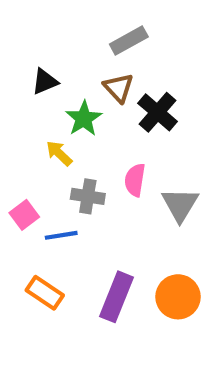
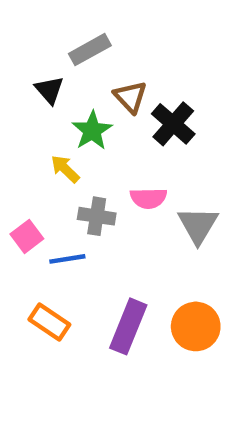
gray rectangle: (129, 41) -> (90, 50), moved
black triangle: (45, 82) -> (49, 90), turned -48
pink semicircle: (135, 180) -> (148, 198), turned -100

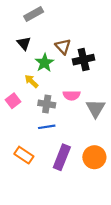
gray rectangle: (90, 50) -> (34, 14), moved
black cross: (173, 124) -> (84, 60), turned 36
pink square: (27, 236) -> (13, 101), moved
blue line: (67, 259) -> (47, 127), moved

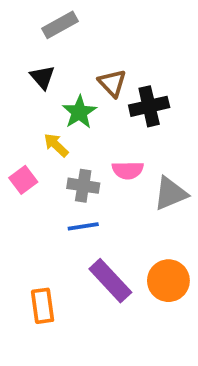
gray triangle: (95, 108) -> (170, 193), turned 36
orange rectangle: (24, 155) -> (43, 306), moved, turned 48
purple rectangle: (62, 157) -> (110, 281), turned -65

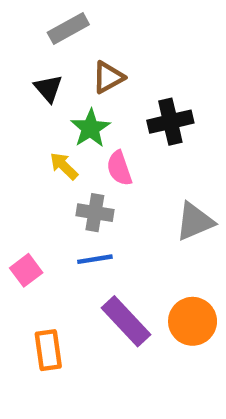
brown triangle: (112, 83) -> (108, 77), moved, turned 44
pink semicircle: (128, 170) -> (119, 168), moved, turned 72
pink square: (23, 180) -> (26, 270), moved

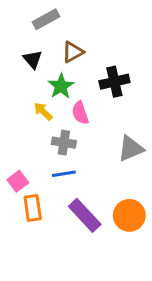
orange rectangle: (48, 350) -> (33, 208), moved

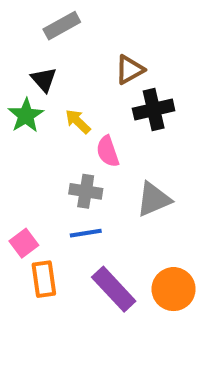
brown triangle: (73, 52) -> (130, 70), moved
green star: (61, 86) -> (26, 115), moved
yellow arrow: (43, 111) -> (78, 121), moved
gray triangle: (131, 149) -> (154, 199), moved

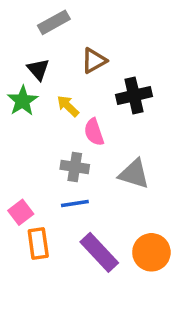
brown triangle: (130, 70) -> (94, 61), moved
gray triangle: (154, 199) -> (134, 174), turned 40

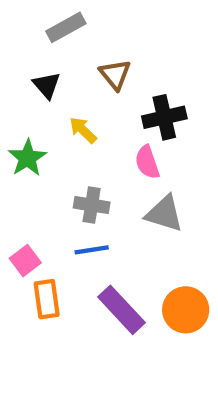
brown triangle: (94, 61) -> (115, 75), turned -40
green star: (23, 101) -> (27, 158), moved
pink semicircle: (94, 132) -> (147, 162), moved

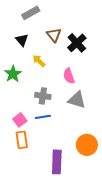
black cross: (164, 117) -> (77, 43), moved, turned -30
pink square: (25, 261) -> (20, 120), moved
purple rectangle: (122, 310) -> (57, 162), moved, turned 45

